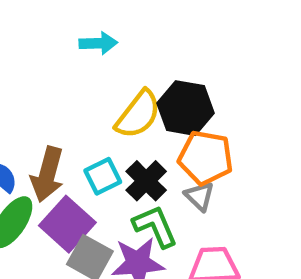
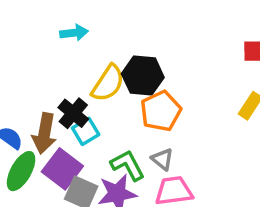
orange pentagon: (206, 158) -> (161, 111), turned -30
black cross: (146, 181) -> (73, 113), moved
gray triangle: (199, 196) -> (162, 159), moved

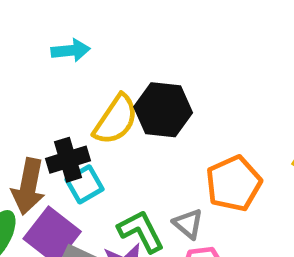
orange pentagon: (161, 111) -> (234, 183), moved
black cross: (73, 113) -> (68, 160), turned 32

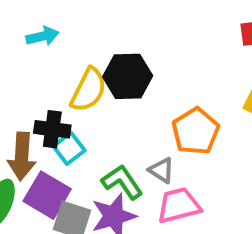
black cross: (68, 160) -> (52, 129), turned 32

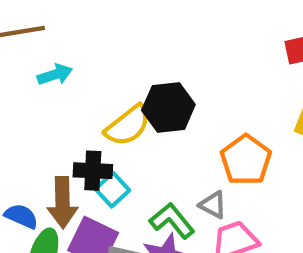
cyan arrow: (42, 36) -> (55, 75), moved
yellow semicircle: (88, 90) -> (128, 125), turned 30

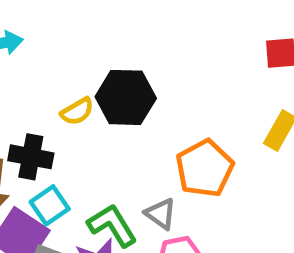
yellow semicircle: (128, 125) -> (77, 111), size x0.6
cyan square: (112, 190) -> (50, 205), moved

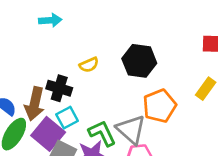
black hexagon: (126, 97) -> (139, 61), moved
gray triangle: (161, 214) -> (131, 130), size x1.6

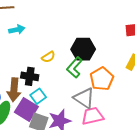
green L-shape: (102, 133) -> (75, 67), moved, turned -105

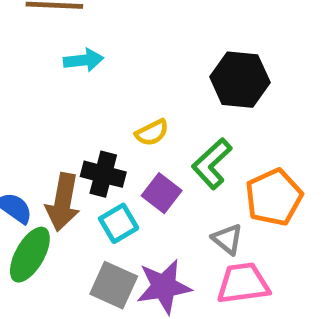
black hexagon: (83, 49) -> (240, 80), moved
gray triangle: (84, 98) -> (227, 239), size x0.6
purple square: (26, 109) -> (162, 193), moved, size x0.7

